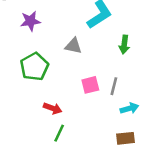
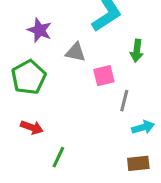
purple star: (30, 21) -> (40, 30), moved, turned 30
pink square: (90, 85) -> (104, 76), moved
red arrow: (53, 108) -> (32, 127), moved

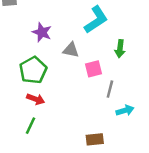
red arrow: (32, 127) -> (36, 99), moved
green line: (58, 157) -> (31, 126), moved
brown rectangle: (138, 163) -> (95, 139), moved

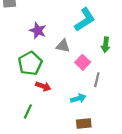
pink square: (94, 69) -> (83, 62), turned -32
red arrow: (36, 99) -> (43, 86), moved
cyan arrow: (125, 110) -> (78, 98), moved

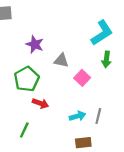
cyan L-shape: (85, 20) -> (102, 33), moved
gray line: (97, 80) -> (98, 116), moved

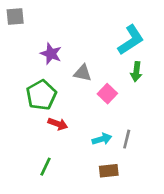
green line: (24, 130) -> (45, 167), moved

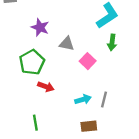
green line: (45, 167) -> (35, 123), turned -35

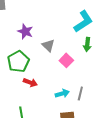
gray triangle: (67, 44) -> (48, 45), turned 32

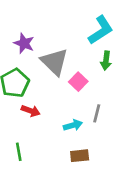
gray triangle: (48, 45) -> (54, 62), size x1.6
gray line: (80, 93) -> (97, 113), moved

